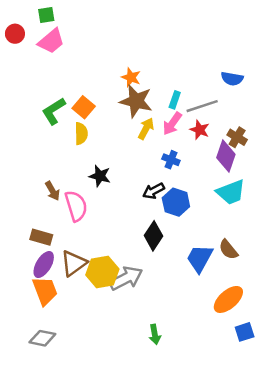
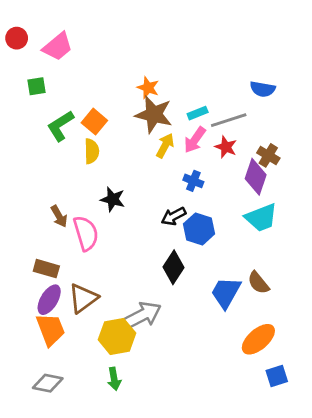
green square: (46, 15) -> (36, 86), moved
cyan rectangle: (175, 100) -> (198, 113), turned 49
yellow hexagon: (102, 272) -> (117, 336), moved
green arrow: (155, 334) -> (114, 379), moved

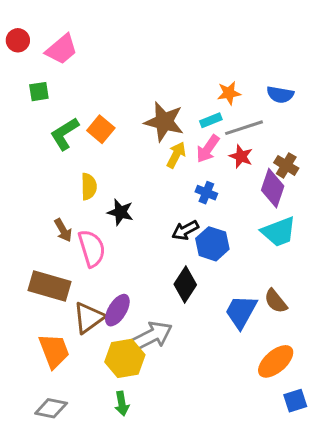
orange star: (148, 88) -> (229, 93), moved, turned -30
yellow semicircle: (92, 151) -> (89, 187), moved
brown rectangle: (46, 269) -> (50, 286), size x1.5
purple ellipse: (49, 300) -> (117, 310), moved

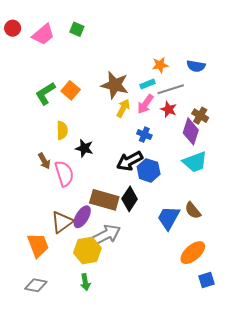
green square: (39, 92) -> (77, 29), moved, turned 32
black arrow: (185, 230) -> (130, 161), size x1.4
brown rectangle: (50, 286) -> (104, 200), moved

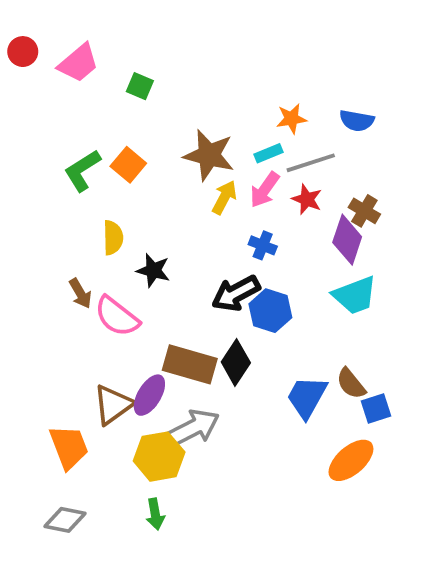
green square: (77, 29) -> (140, 86), moved
pink semicircle: (64, 174) -> (117, 316), turned 145
blue square: (206, 280) -> (376, 409), moved

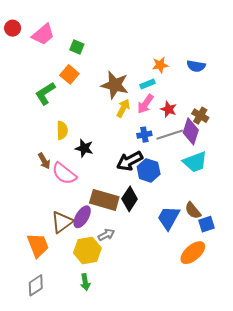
gray line: (311, 163) -> (170, 135), moved
orange square: (128, 165) -> (69, 74), moved
blue cross: (263, 245) -> (144, 135), turned -32
gray arrow: (194, 428) -> (106, 235), size x0.6
gray diamond: (65, 520) -> (36, 285), turned -45

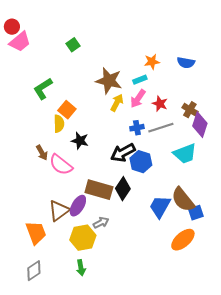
pink trapezoid: (43, 34) -> (20, 42), moved
green square: (77, 47) -> (73, 45), turned 32
orange square: (69, 74) -> (67, 110), moved
purple diamond: (191, 131) -> (200, 125), moved
brown semicircle: (193, 210) -> (183, 200), size x1.5

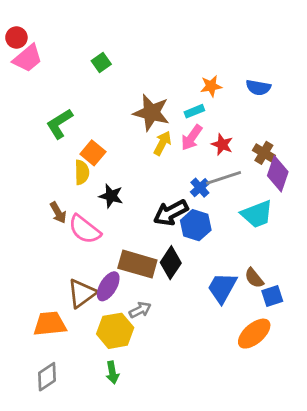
blue cross: (137, 128) -> (200, 188), moved, turned -32
brown semicircle: (183, 200) -> (254, 278), size x0.6
orange trapezoid: (36, 233) -> (50, 324), turned -75

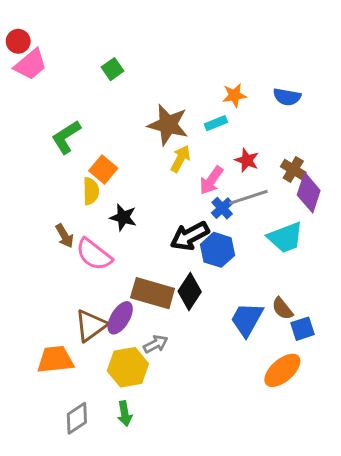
pink arrow: (192, 138) -> (211, 180), moved
gray diamond: (47, 377) -> (77, 418), moved

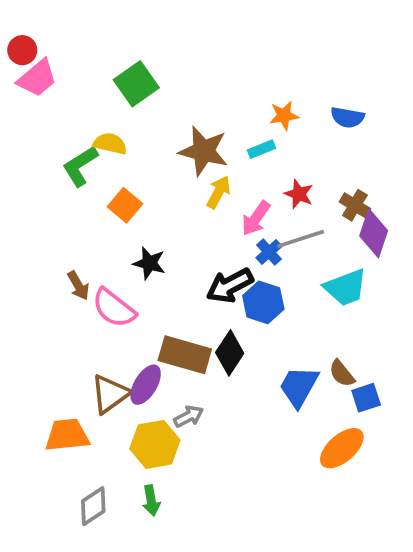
green square: (112, 69) -> (136, 84), size x1.6
yellow semicircle: (91, 191) -> (110, 144), moved, turned -76

